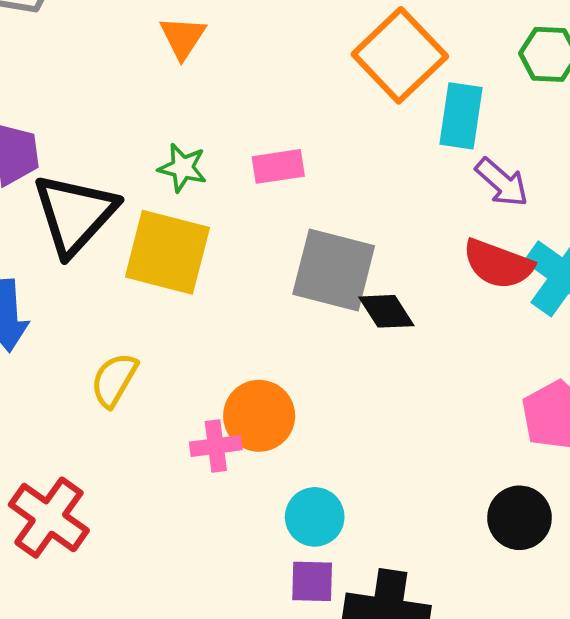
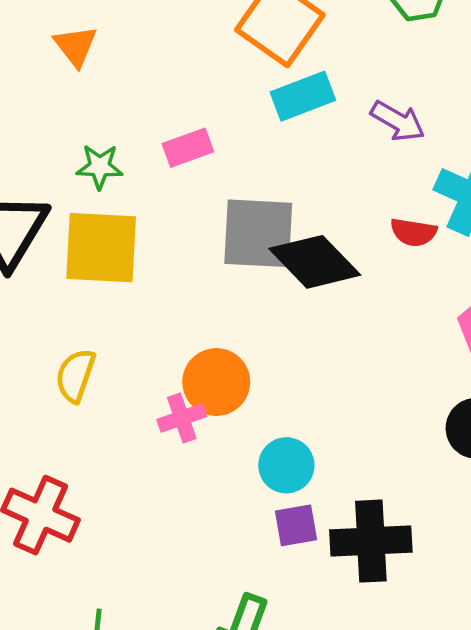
cyan rectangle: (461, 116) -> (303, 96), moved, turned 72
red semicircle: (498, 264) -> (414, 232), moved, size x0.7
black diamond: (386, 311) -> (315, 262), size x1.6

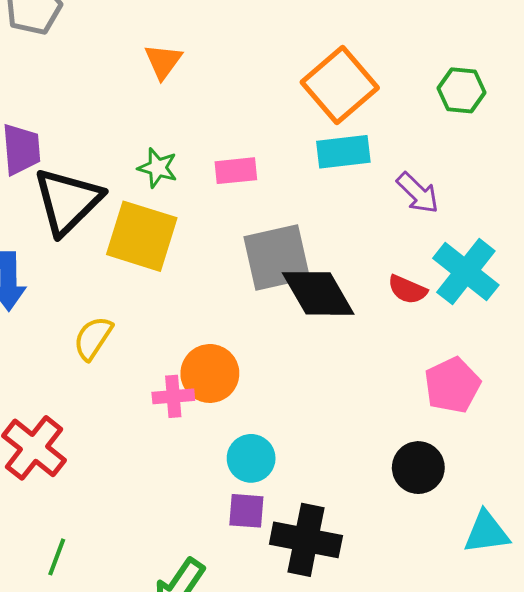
gray square: (258, 233) -> (277, 258), turned -30

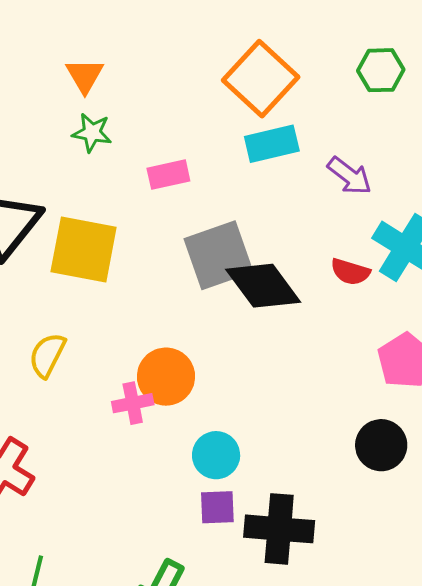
green star: (158, 168) -> (92, 133), moved

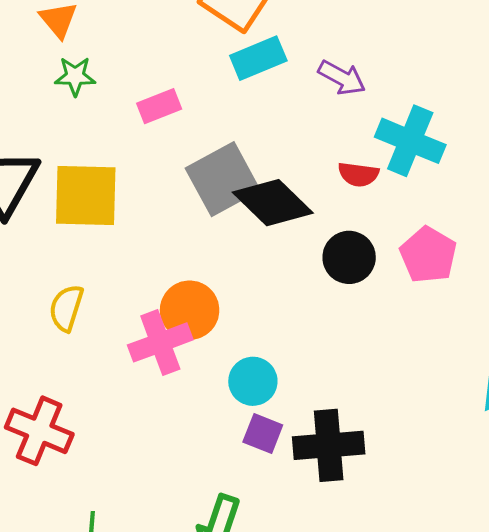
pink cross: (133, 403) -> (160, 342), size x1.5
black circle: (381, 445) -> (349, 257), moved
purple square: (217, 507) -> (263, 434), turned 33

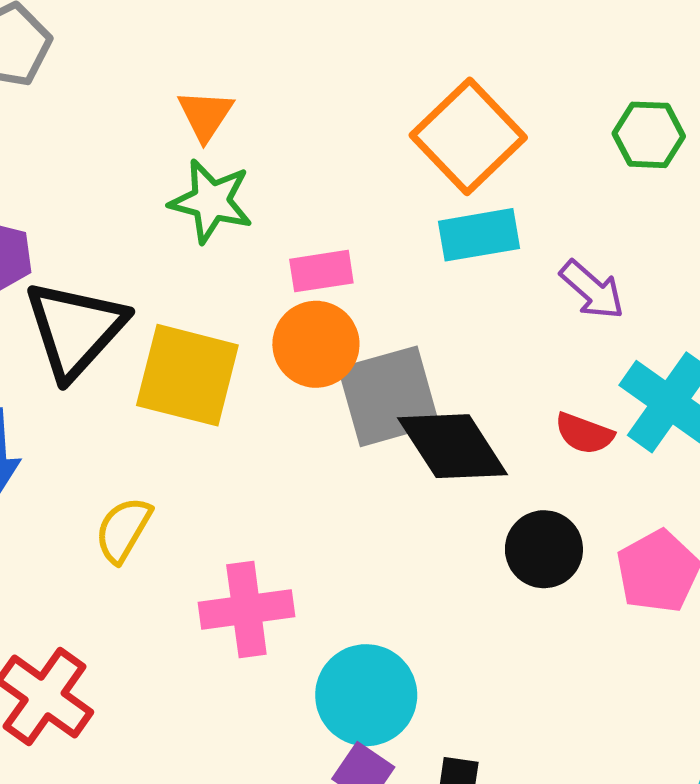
green star: (75, 76) -> (211, 201), size x1.4
orange circle: (190, 310) -> (316, 344), moved
cyan circle: (253, 381) -> (366, 695), size x1.4

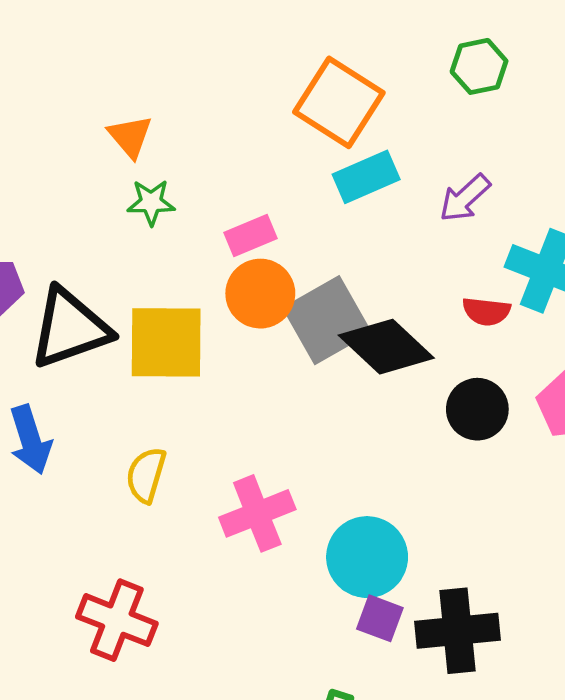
green star: (211, 201) -> (151, 202), size x0.7
purple arrow: (592, 290) -> (465, 198), turned 110
black triangle: (75, 329) -> (70, 328), turned 42

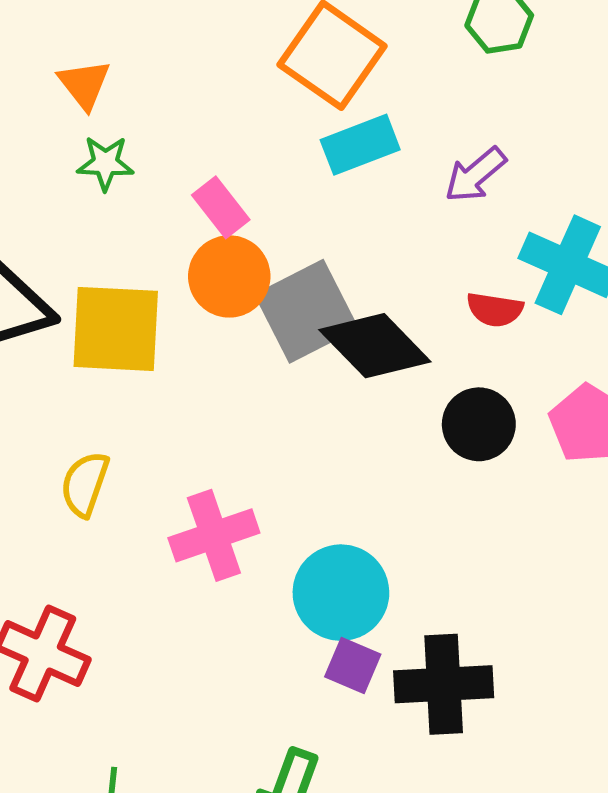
pink rectangle: (251, 236) -> (221, 207), turned 72

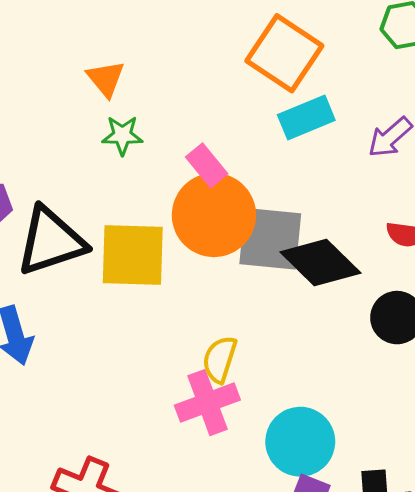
orange circle: (229, 276) -> (214, 215), size x1.4
gray square: (306, 311) -> (270, 239), turned 34
yellow semicircle: (85, 484) -> (220, 359), moved

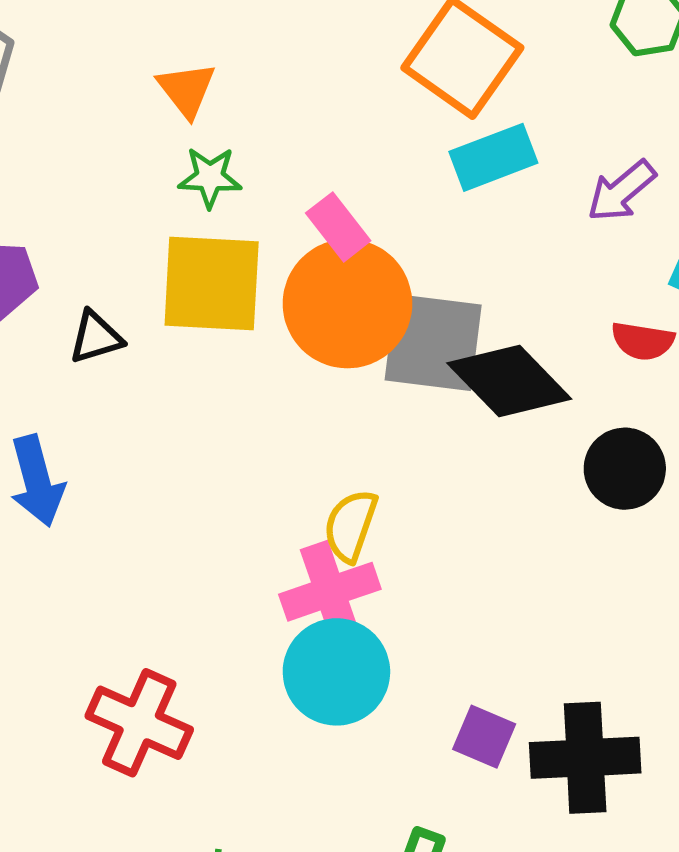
black triangle: (51, 241) -> (96, 337), size x0.5
yellow square: (133, 255) -> (212, 284), moved
cyan circle: (300, 442) -> (336, 672), moved

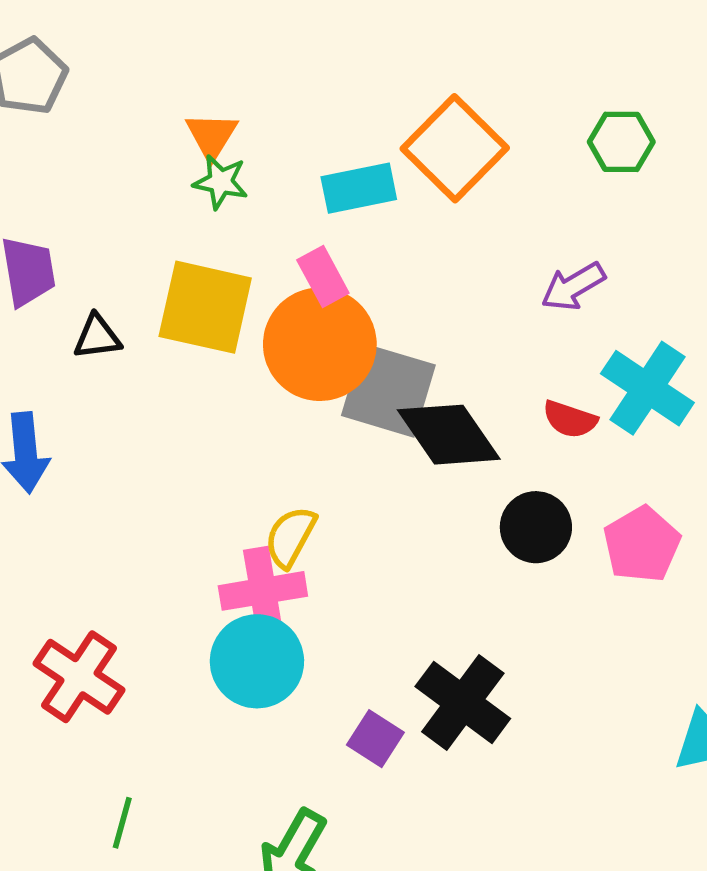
cyan rectangle: (493, 157) -> (359, 188), moved
green star: (210, 177) -> (221, 182), moved
black cross: (585, 758) -> (463, 703), moved, turned 30

